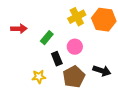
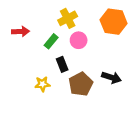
yellow cross: (77, 17) -> (68, 18), moved
pink circle: (75, 47) -> (79, 40), moved

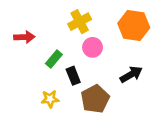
green rectangle: (51, 41) -> (54, 59), moved
black arrow: (111, 77) -> (131, 74), moved, turned -48

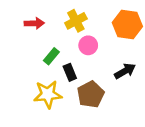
red arrow: (24, 37) -> (34, 23), moved
yellow star: (50, 99) -> (48, 94), size x1.6

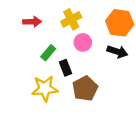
black arrow: (125, 71) -> (117, 52), moved, turned 48

